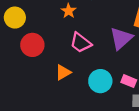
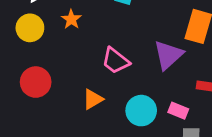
orange star: (69, 11) -> (71, 19), moved
red circle: (32, 45) -> (36, 82), moved

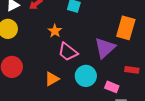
orange star: (71, 19) -> (55, 31), moved
cyan circle: (141, 111) -> (86, 76), moved

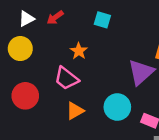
pink trapezoid: (68, 52) -> (66, 78), moved

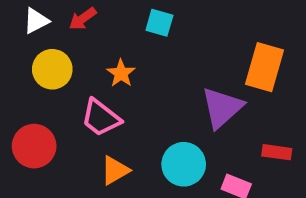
yellow circle: (20, 49) -> (52, 69), moved

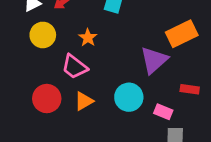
orange rectangle: (265, 67) -> (182, 34), turned 48
red circle: (34, 146) -> (47, 99), moved

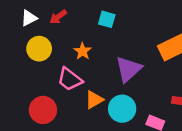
purple triangle: (154, 60) -> (128, 69), moved
orange triangle: (84, 101) -> (94, 100), moved

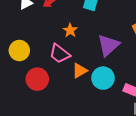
yellow circle: (39, 49) -> (19, 51), moved

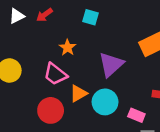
red circle: (37, 79) -> (51, 110), moved

